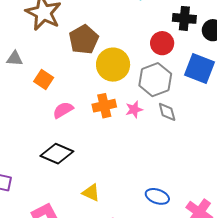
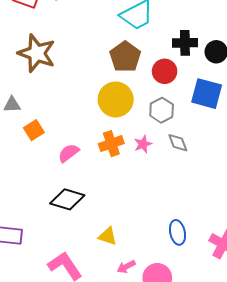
brown pentagon: (84, 39) -> (125, 57), moved
orange square: (44, 80) -> (34, 130), moved, turned 30
gray hexagon: (155, 80) -> (162, 110), size x0.7
blue ellipse: (157, 196) -> (177, 232), turned 65

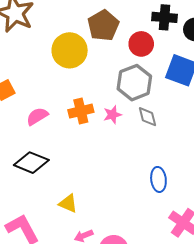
yellow circle: (116, 99) -> (70, 50), moved
gray hexagon: (162, 110) -> (134, 83), size x1.4
blue ellipse: (177, 232) -> (158, 179), moved

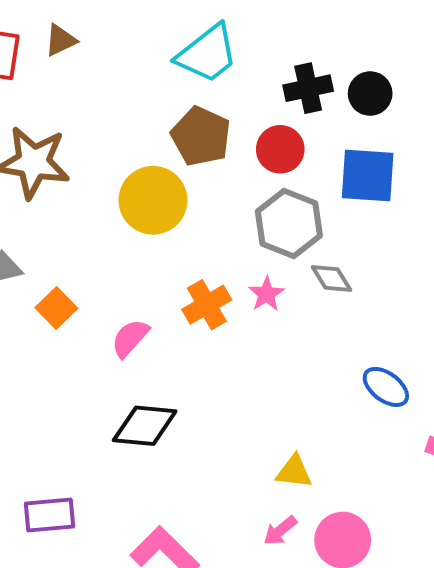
blue ellipse: (158, 179) -> (386, 387), turned -30
yellow triangle: (68, 203) -> (294, 472), moved

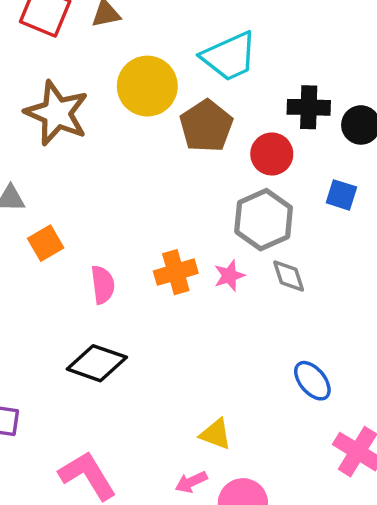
blue square: (368, 175) -> (341, 195), size x0.6
yellow circle: (153, 200) -> (147, 86), moved
pink semicircle: (130, 338) -> (103, 285), turned 117

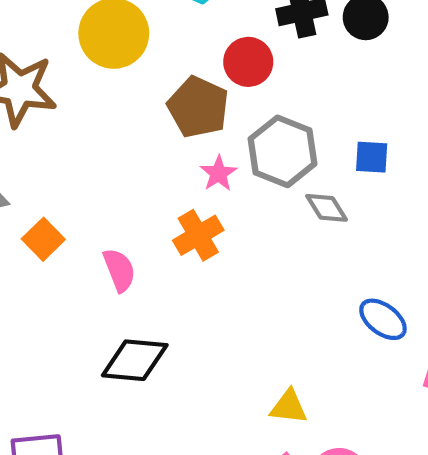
brown pentagon: (206, 126) -> (198, 107), moved
red circle: (272, 154) -> (248, 62), moved
blue square: (341, 195) -> (372, 157), moved
pink star: (229, 276) -> (219, 173), moved

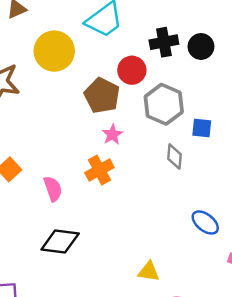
gray hexagon: (282, 151) -> (164, 104), moved
gray diamond: (327, 208) -> (175, 157), turned 35

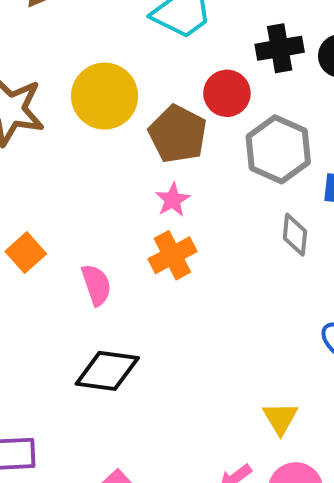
yellow circle: (54, 51) -> (105, 96), moved
pink star: (112, 134) -> (173, 200), moved
yellow triangle: (149, 272) -> (280, 418), moved, turned 50

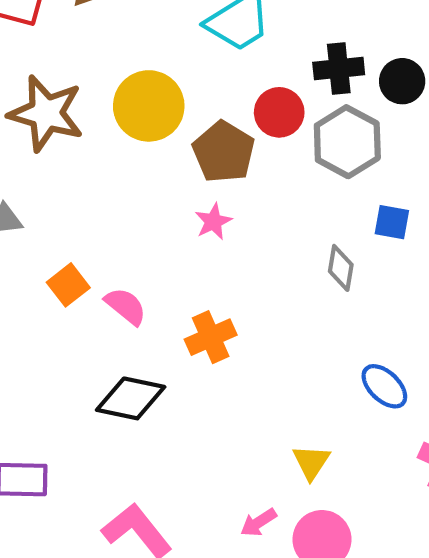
gray hexagon: (278, 149) -> (347, 142), moved
orange square: (26, 253) -> (68, 285), moved
orange cross: (172, 255) -> (211, 337), moved
pink semicircle: (96, 285) -> (126, 306), turned -36

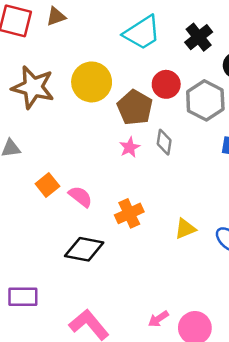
black cross: (339, 68) -> (199, 37), moved, turned -32
gray diamond: (341, 268) -> (164, 142), moved
yellow triangle: (311, 462) -> (185, 229), moved, turned 35

